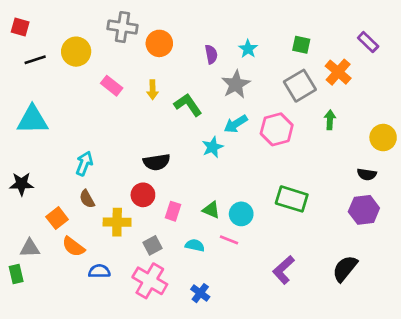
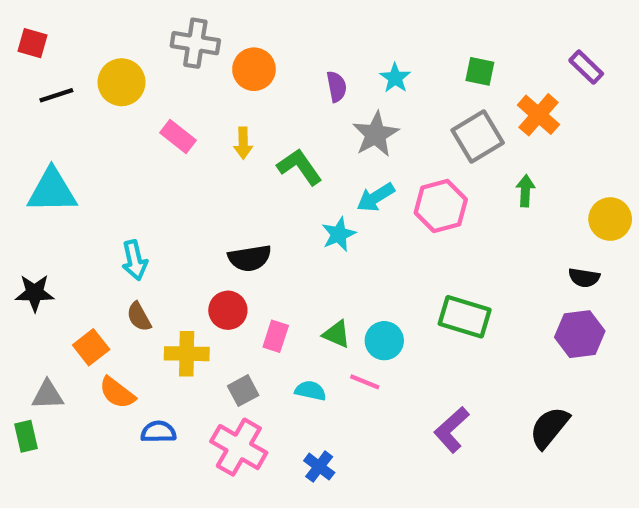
cyan arrow: (84, 163) -> (135, 260), turned 145

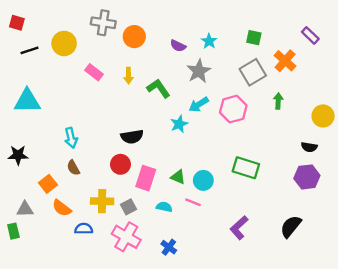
purple semicircle: (337, 87) -> (178, 46), turned 126
pink rectangle: (276, 336) -> (146, 178), size x1.5
yellow cross: (187, 354) -> (102, 201), moved

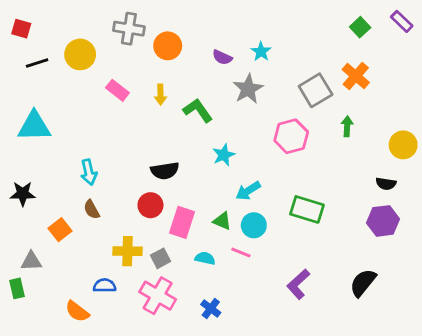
purple rectangle: (310, 35) -> (402, 21), moved
green square: (254, 38) -> (360, 27), moved, turned 35
cyan arrow: (199, 104) -> (248, 191), moved
orange semicircle: (62, 208) -> (77, 311), moved

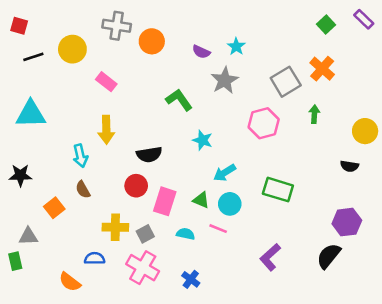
yellow arrow: (161, 95) -> (106, 130), moved, size x1.5
cyan star: (224, 155) -> (202, 140), turned -30
purple hexagon: (383, 221) -> (347, 222), moved

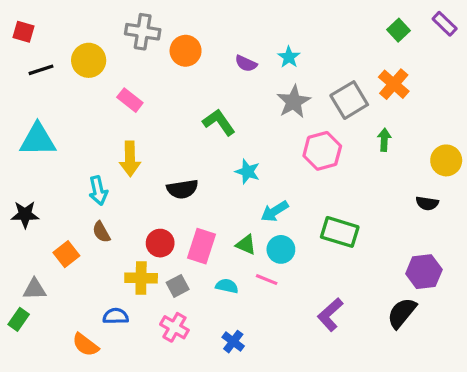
gray star: (225, 80) -> (294, 102), moved
red circle: (136, 186) -> (160, 243), moved
green rectangle: (15, 261) -> (19, 319), turned 48
pink cross: (143, 268) -> (174, 327), size x0.7

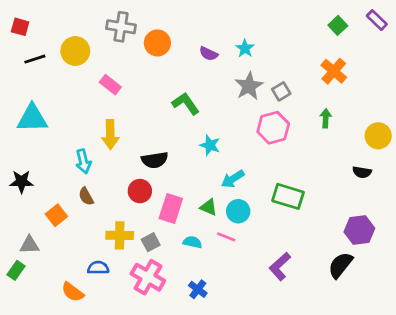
gray square: (349, 100) -> (281, 91), moved, size x0.6
red circle: (160, 243) -> (140, 191), moved
pink cross: (174, 327) -> (148, 277), size x1.4

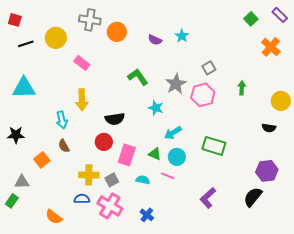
orange cross: (334, 71) -> (271, 47), moved
gray star: (249, 86) -> (176, 84), moved
blue semicircle: (98, 268) -> (82, 199), moved

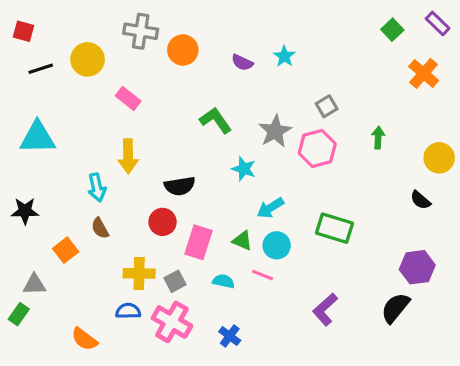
black semicircle: (269, 128) -> (420, 200), turned 32

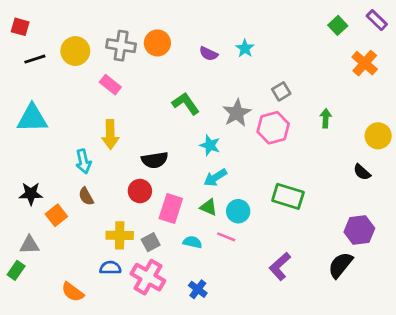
gray cross: (141, 31) -> (121, 46), moved
cyan arrow: (270, 208) -> (215, 178), moved
black star: (25, 211) -> (31, 194), moved

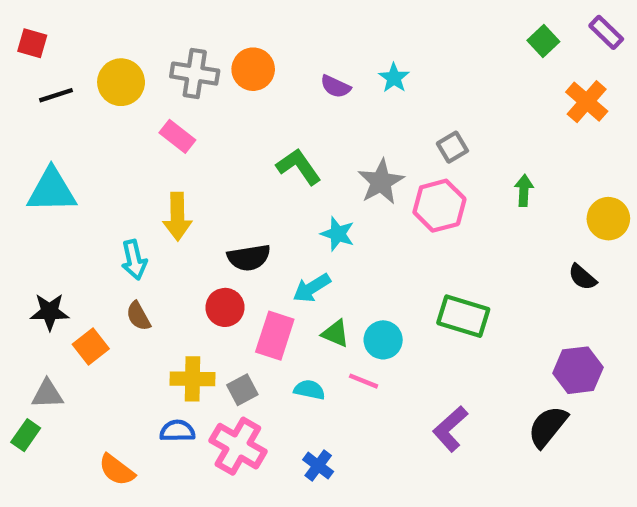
cyan arrow: (215, 178) -> (312, 288), moved

